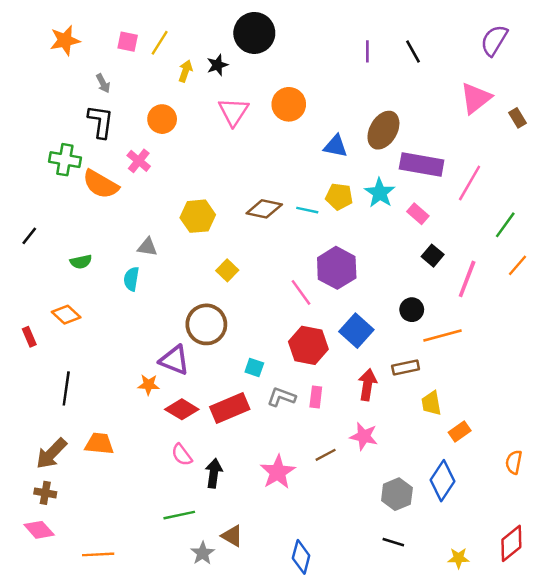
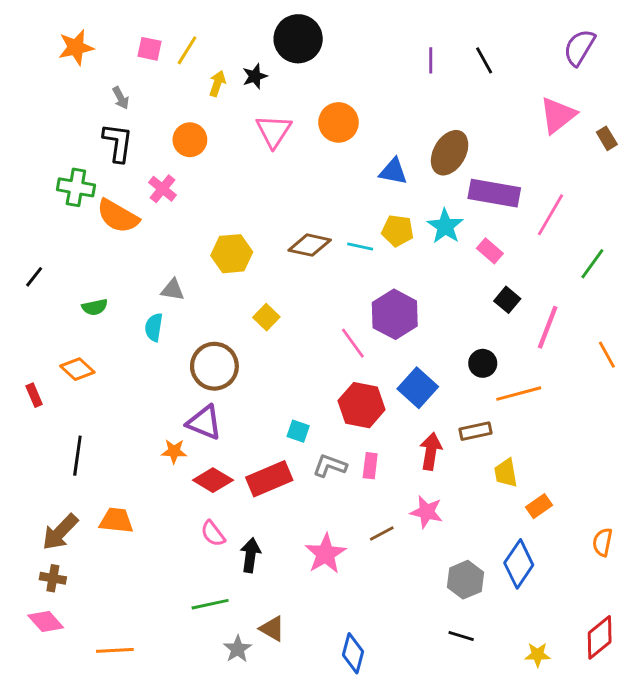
orange line: (517, 265) -> (607, 355), moved, turned -70
brown circle: (206, 324) -> (214, 366), moved

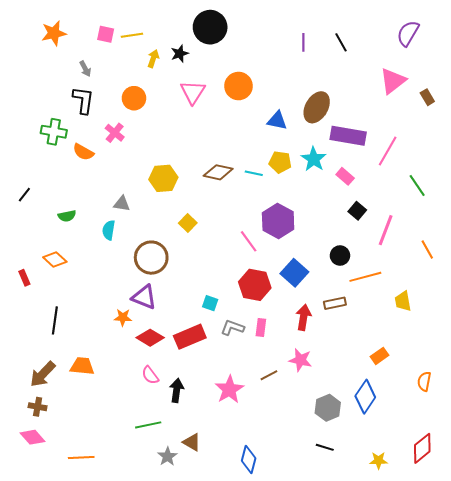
yellow line: (187, 50) -> (132, 35), turned 50
orange semicircle: (118, 216) -> (83, 152), size x0.7
green line: (592, 264) -> (417, 185), turned -70
yellow trapezoid: (506, 473) -> (403, 301), moved

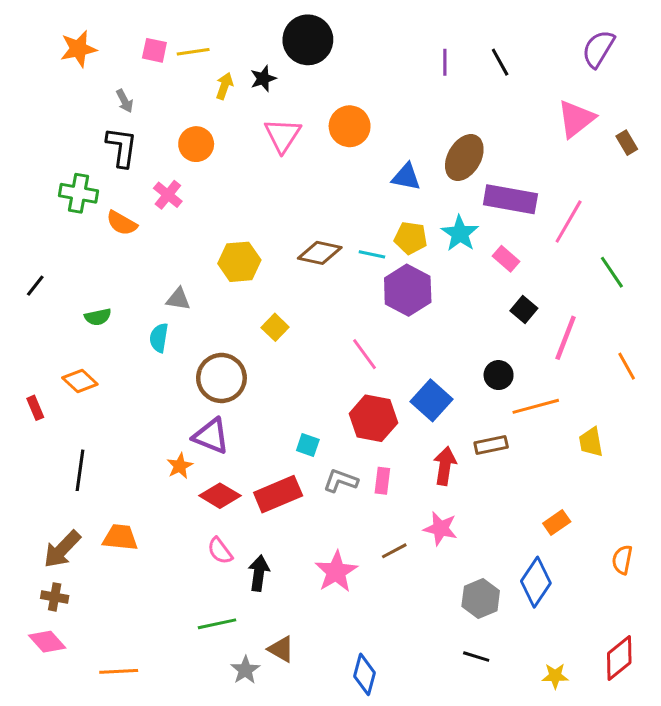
purple hexagon: (278, 221) -> (408, 290), moved
orange star: (123, 317) -> (180, 466), turned -30

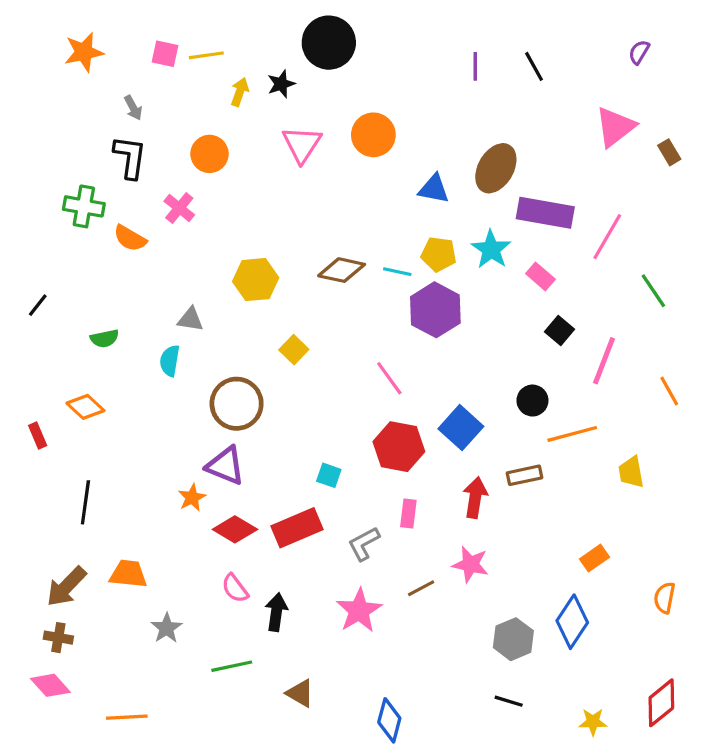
purple semicircle: (598, 49) -> (639, 52), size x0.6
gray L-shape: (341, 481) -> (364, 544), moved, turned -48
gray star: (245, 670) -> (167, 628), moved

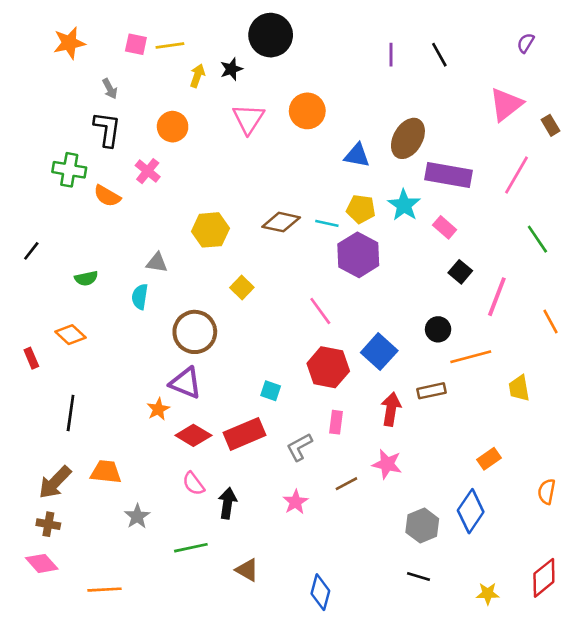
pink line: (607, 237) -> (517, 175), moved
pink star: (359, 611) -> (295, 502), size x0.7

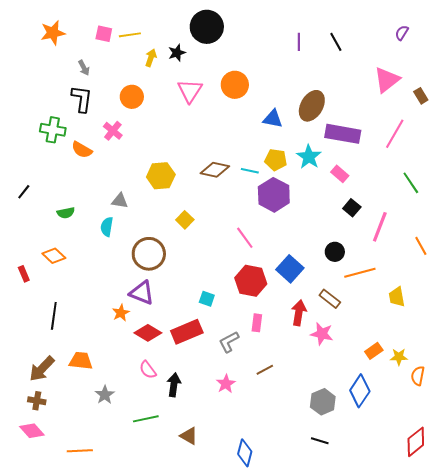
brown rectangle: (431, 391) -> (330, 299), turned 50
pink star: (387, 464) -> (322, 334), moved
yellow star: (488, 594) -> (399, 357), moved

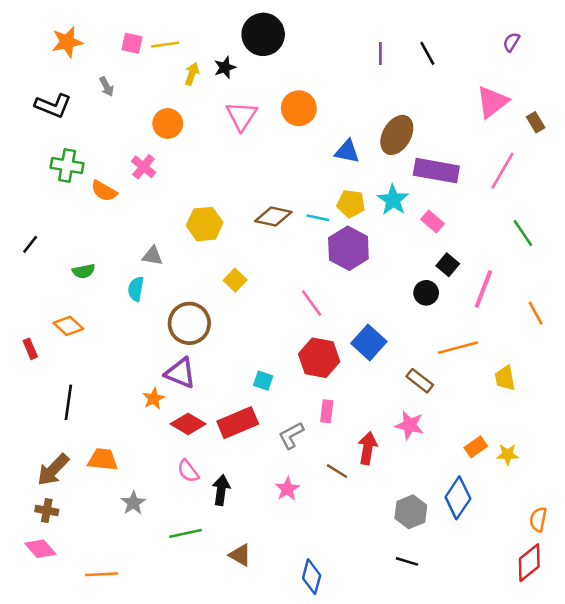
black L-shape: (82, 99) -> (53, 106), moved, turned 104
black circle: (335, 252) -> (426, 293), moved
red arrow: (299, 313) -> (368, 448), moved
brown line: (265, 370) -> (337, 471), turned 60
orange semicircle: (418, 376) -> (538, 519), moved

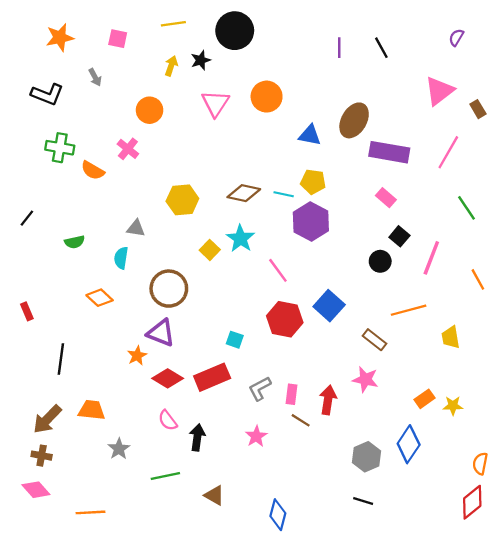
yellow line: (165, 45) -> (173, 24), moved
cyan star: (393, 200) -> (240, 239), moved
orange diamond: (68, 326) -> (100, 298), moved
pink rectangle: (327, 411) -> (292, 394), moved

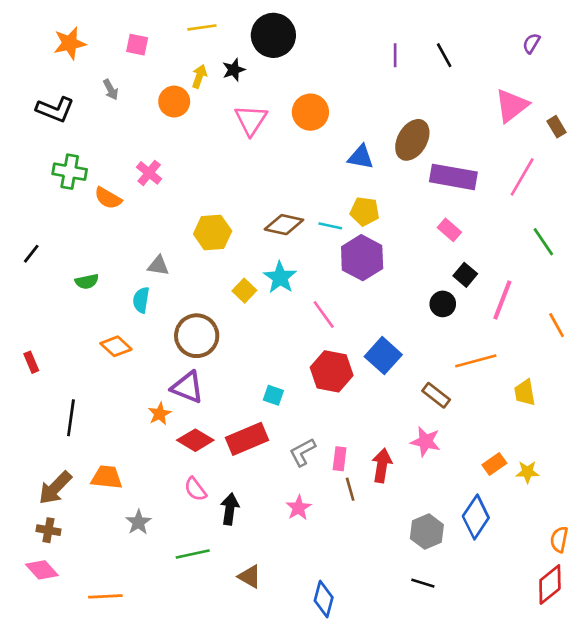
orange circle: (150, 110) -> (174, 102), moved
brown line: (301, 420) -> (350, 489), turned 42

